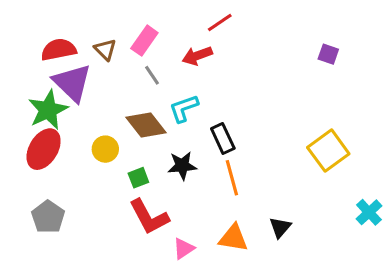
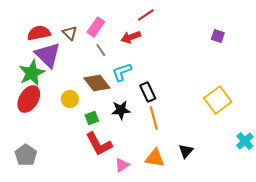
gray pentagon: (48, 217) -> (26, 155), moved

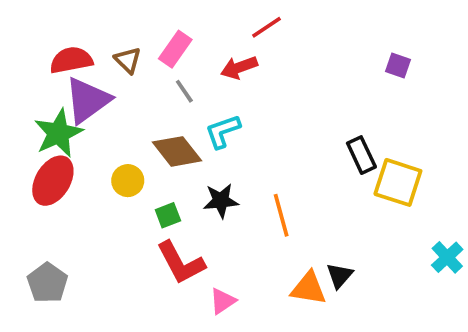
purple triangle: (48, 55) -> (88, 100), turned 40
black rectangle: (148, 92) -> (361, 155), moved
yellow square: (218, 100) -> (398, 182), turned -36
orange triangle: (155, 158) -> (308, 288), moved

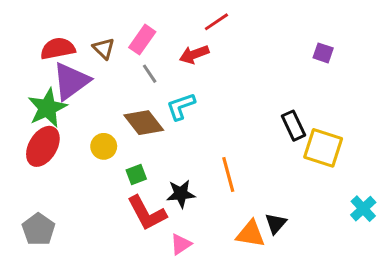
black star: (221, 201) -> (181, 194), moved

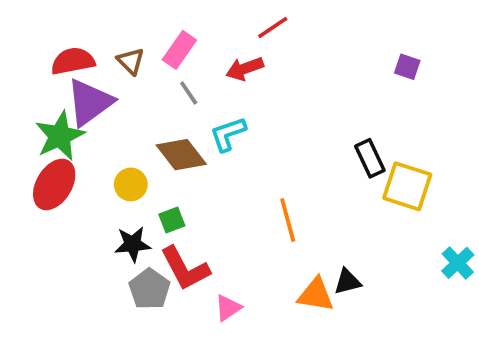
black star: (181, 194) -> (133, 244), moved
black triangle: (276, 223) -> (347, 282), turned 35
gray pentagon: (38, 229) -> (149, 289), moved

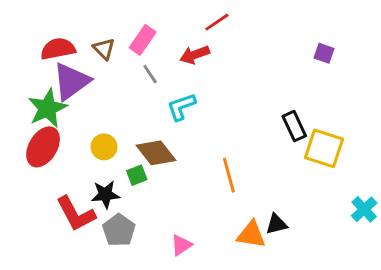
brown diamond: (181, 155) -> (156, 153), moved
red L-shape: (185, 269) -> (76, 214), moved

